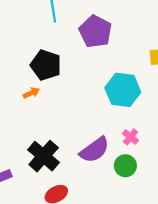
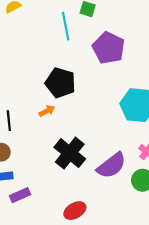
black cross: (44, 156) -> (70, 153), moved

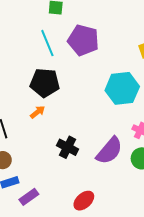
cyan line: (66, 26) -> (47, 43), moved
black cross: (70, 153) -> (68, 147), size x0.7

